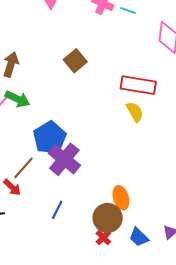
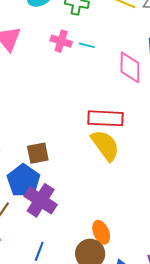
brown square: (75, 61) -> (38, 153), moved, turned 35
yellow semicircle: (135, 112) -> (105, 145), size x1.6

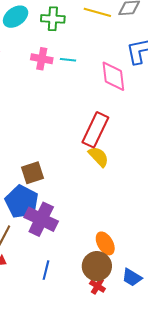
red rectangle: (106, 118) -> (95, 130), turned -60
yellow semicircle: (105, 145) -> (99, 157), size x0.7

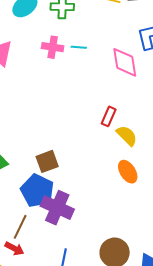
red rectangle: (95, 130) -> (109, 116), size x0.6
yellow semicircle: (99, 157) -> (127, 136), moved
orange ellipse: (105, 243) -> (128, 172), moved

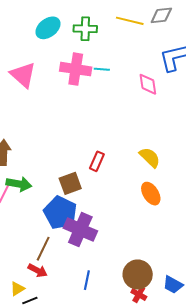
pink cross: (53, 47) -> (76, 69), size x1.4
pink diamond: (125, 62) -> (148, 84), size x0.7
red rectangle: (109, 116) -> (97, 161), moved

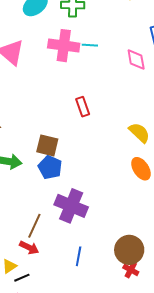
red rectangle: (97, 161) -> (83, 107), moved, turned -42
brown square: (70, 183) -> (47, 145), moved, turned 35
blue pentagon: (60, 213) -> (50, 167), moved, size x0.7

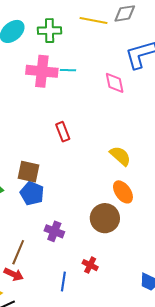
purple cross: (71, 206) -> (54, 231), size x0.6
brown circle: (129, 250) -> (105, 218), moved
red cross: (131, 270) -> (90, 265), moved

